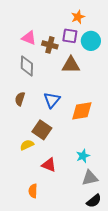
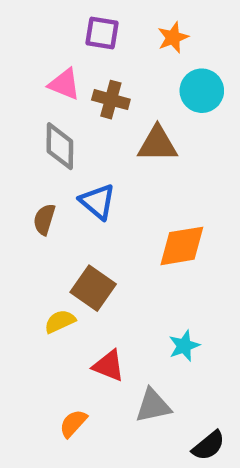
purple square: (70, 36) -> (102, 33), moved
blue triangle: (52, 100) -> (98, 202), moved, turned -30
gray triangle: (90, 178) -> (153, 406), moved
orange semicircle: (33, 191) -> (73, 423), turned 40

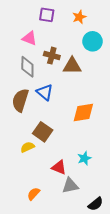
brown cross: (111, 100) -> (52, 56), moved
brown semicircle: (44, 219) -> (20, 100), size x1.6
red triangle: (109, 366) -> (59, 167), moved

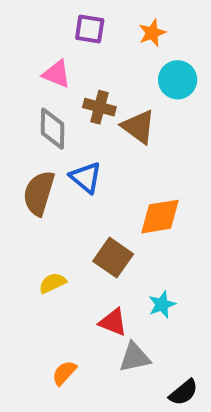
brown triangle: (72, 66) -> (139, 127), turned 36
brown square: (43, 132) -> (113, 258), moved

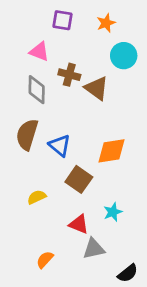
blue triangle: (86, 177) -> (60, 145), moved

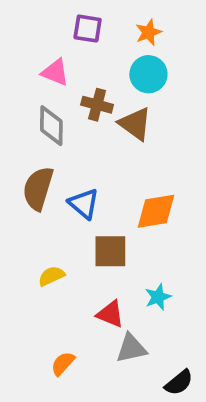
cyan circle: (124, 56) -> (148, 74), moved
brown square: (79, 179) -> (110, 251), turned -35

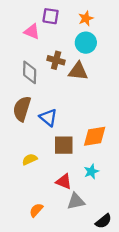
pink triangle: (55, 72) -> (32, 32), moved
brown triangle: (135, 124) -> (78, 71), turned -30
orange diamond: (156, 211) -> (95, 136), moved

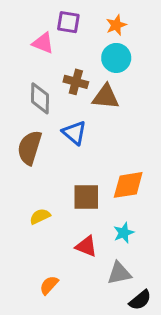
blue triangle: (48, 118) -> (74, 133), moved
gray triangle: (76, 201) -> (119, 273), moved

